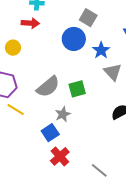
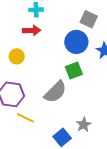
green square: (77, 89) -> (74, 70), moved
gray star: (63, 114) -> (84, 125), moved

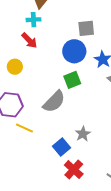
gray square: (89, 19) -> (86, 28), turned -30
red arrow: (32, 30) -> (29, 40), turned 48

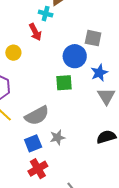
gray semicircle: (54, 102) -> (37, 116), moved

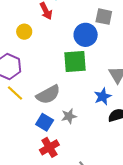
blue star: (99, 73) -> (103, 96), moved
green square: (64, 83) -> (75, 61), size x1.4
blue square: (33, 143) -> (45, 122), turned -36

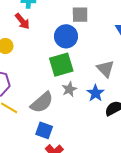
gray star: (69, 116) -> (69, 89), moved

